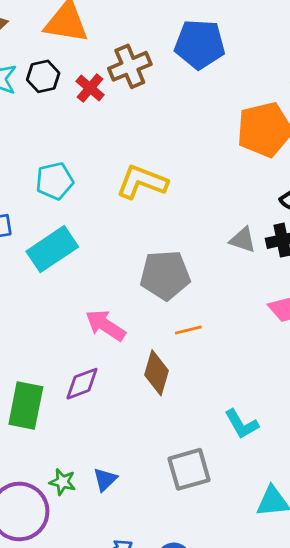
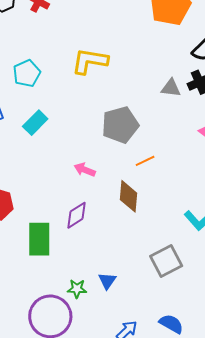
cyan rectangle: (52, 249) -> (35, 123), size x0.7
pink arrow: (105, 325) -> (85, 170), size x0.7

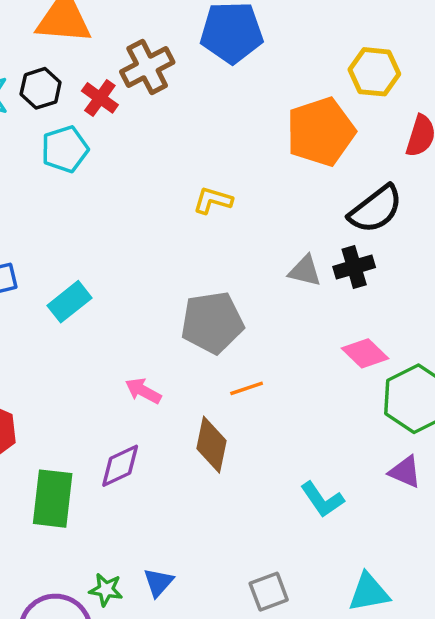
yellow L-shape: (90, 61) -> (213, 200), moved, size x0.6
cyan pentagon: (27, 73) -> (65, 149), moved
gray square: (166, 261) -> (269, 592), moved, size x0.7

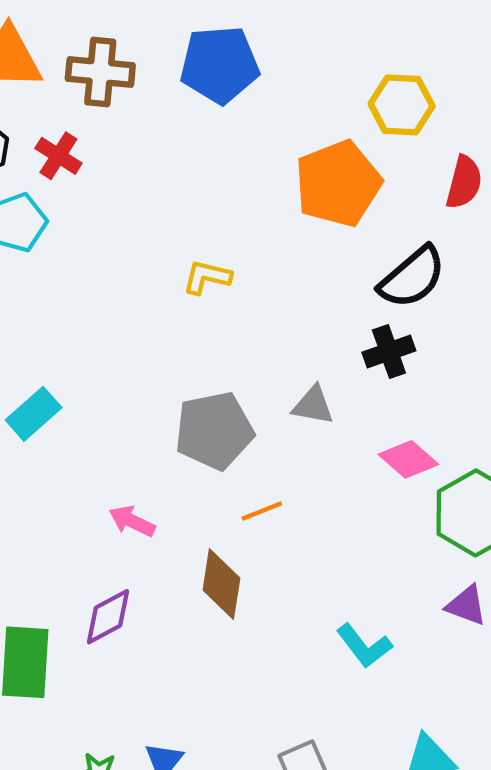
brown cross: (147, 67) -> (100, 72), moved, turned 36
gray triangle: (305, 271) -> (313, 405), moved

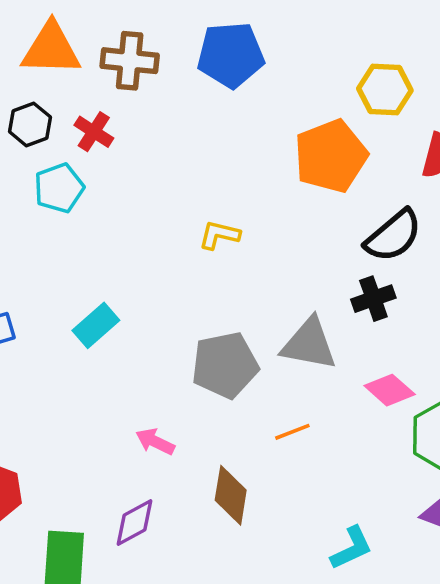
gray triangle: (313, 405) -> (309, 344), size x1.6
cyan rectangle: (34, 414) -> (96, 325), moved
orange line: (262, 511) -> (292, 432), moved
cyan L-shape: (364, 646) -> (352, 548), turned -78

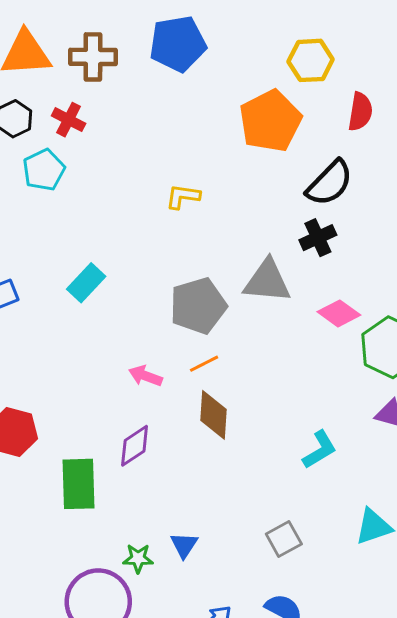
orange line: (292, 432) -> (204, 364), moved

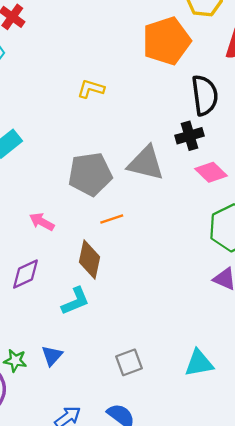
black semicircle: (330, 183) -> (205, 95), turned -60
pink diamond: (339, 313) -> (211, 172), moved
orange line: (204, 364) -> (112, 219), moved
cyan L-shape: (320, 450) -> (75, 301), moved

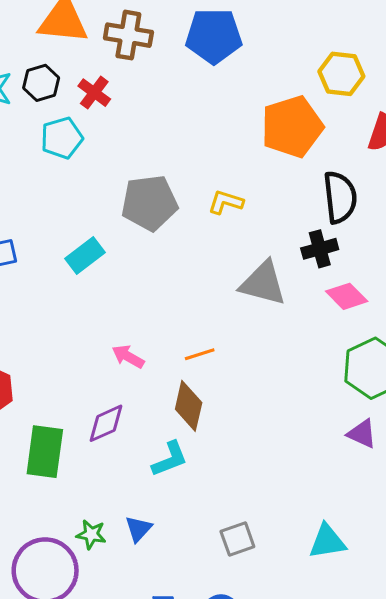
yellow L-shape: (91, 89) -> (226, 202), moved
gray pentagon: (90, 174) -> (150, 203), moved
orange line: (112, 219) -> (200, 354), moved

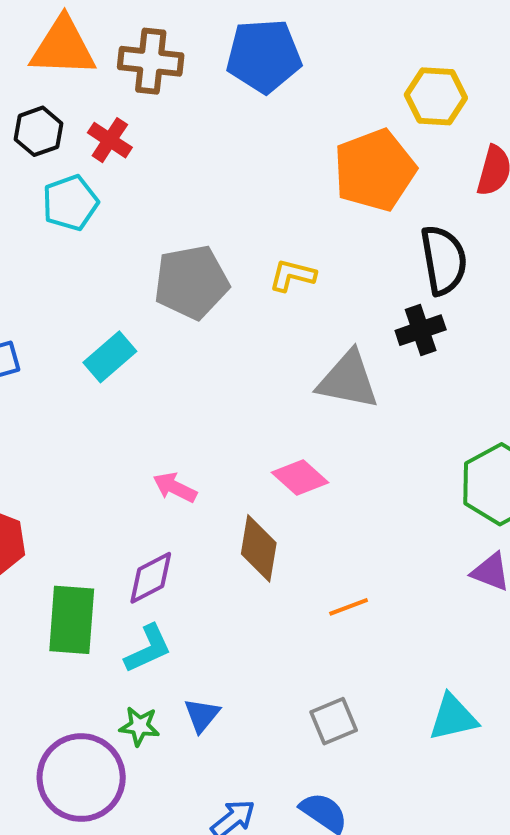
pink diamond: (347, 296) -> (300, 478), moved
orange line: (200, 354) -> (349, 607), moved
cyan L-shape: (170, 459) -> (148, 649), moved

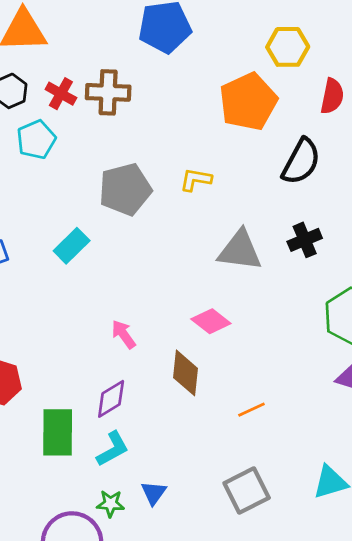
brown cross: (151, 61) -> (108, 92), moved
black semicircle: (444, 260) -> (301, 161), turned 42
black cross: (421, 330) -> (305, 240), moved
pink arrow: (175, 487) -> (124, 334), turned 32
gray square: (334, 721) -> (247, 490), size x1.4

